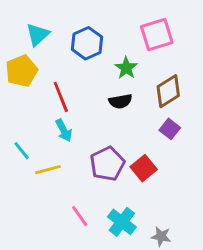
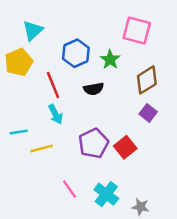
pink square: (157, 35) -> (137, 30), turned 32
blue hexagon: (87, 43) -> (76, 53), moved
black semicircle: (120, 101) -> (94, 89), moved
cyan line: (22, 151) -> (19, 132), turned -60

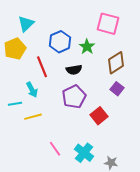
cyan arrow: (56, 114) -> (32, 90), moved
purple pentagon: (94, 143) -> (74, 97), moved

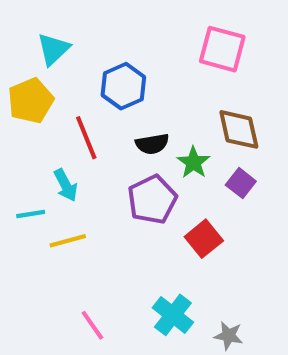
green star: (87, 47) -> (193, 162), moved
brown diamond: (116, 63) -> (239, 129), turned -70
pink line: (55, 149) -> (92, 325), moved

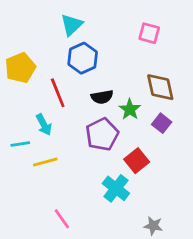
cyan triangle: (53, 49) -> (72, 25), moved
pink square: (222, 49) -> (149, 33), size x0.7
cyan cross: (173, 315) -> (116, 188), moved

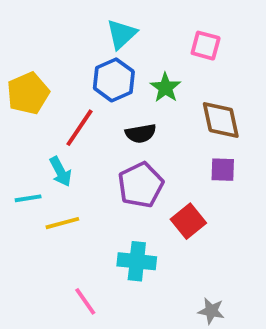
cyan triangle: (72, 25) -> (122, 34), moved
red line: (58, 93) -> (80, 128), turned 56
green star: (130, 109) -> (165, 88), moved
purple square: (162, 123) -> (223, 170), turned -36
cyan cross: (116, 188) -> (137, 261), moved, turned -32

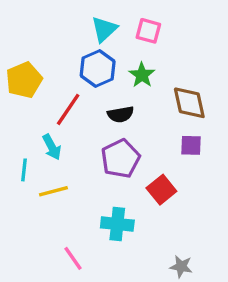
pink square: (206, 46) -> (148, 31), moved
cyan line: (28, 198) -> (24, 170), turned -75

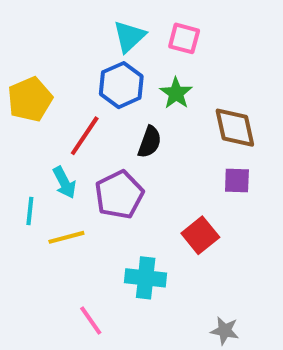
black semicircle: (121, 114) -> (150, 142), turned -60
purple pentagon: (121, 159) -> (119, 195), moved

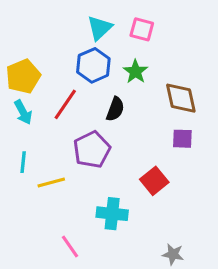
cyan arrow: (64, 183) -> (23, 112), moved

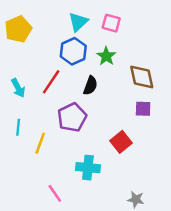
yellow pentagon: (23, 76) -> (18, 29), moved
yellow line: (51, 182) -> (40, 143), turned -55

